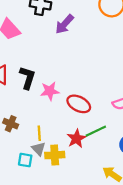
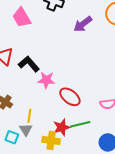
purple arrow: (65, 24) -> (83, 24), moved
black L-shape: (27, 78) -> (29, 64), turned -70
yellow cross: (55, 155) -> (51, 140), moved

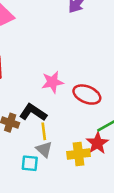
black L-shape: (29, 64) -> (33, 112), moved
red star: (62, 127) -> (97, 143), moved

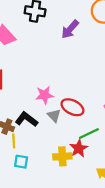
yellow line: (44, 131) -> (14, 141), moved
gray triangle: (44, 149) -> (54, 115), moved

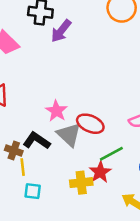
purple arrow: (70, 29) -> (61, 31), moved
pink star: (44, 95) -> (56, 111), turned -30
gray triangle: (54, 115) -> (69, 135), size x1.5

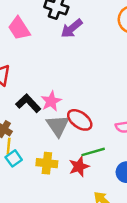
black L-shape: (37, 141) -> (28, 103), moved
yellow cross: (81, 183) -> (47, 163), moved
cyan square: (33, 191) -> (14, 158), moved, turned 35

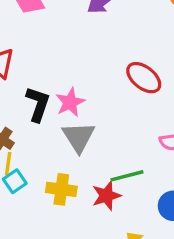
black L-shape: (28, 103) -> (38, 104), turned 60
red ellipse: (80, 120) -> (144, 78), moved

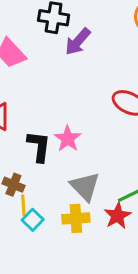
gray triangle: (78, 137) -> (85, 186), moved

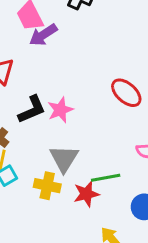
purple arrow: (78, 42) -> (43, 35), moved
black L-shape: (39, 146) -> (32, 109), turned 44

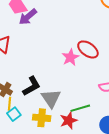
black L-shape: (32, 109) -> (32, 86), moved
pink star: (60, 110) -> (70, 57), moved

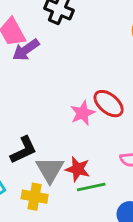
red star: (69, 120) -> (78, 169), moved, turned 30

